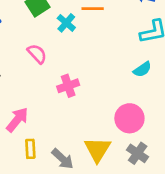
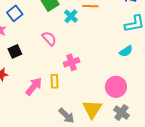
yellow rectangle: (30, 149) -> (55, 81), moved

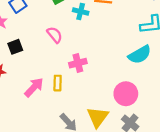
cyan cross: (71, 16) -> (81, 12), turned -32
cyan semicircle: (126, 51) -> (140, 55), size x1.5

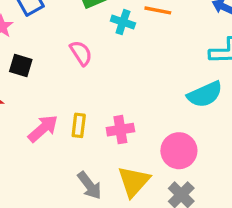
black square: (15, 47) -> (21, 66), turned 32
pink cross: (78, 63) -> (120, 130), moved

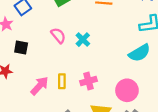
cyan cross: (123, 22) -> (83, 40), moved, turned 32

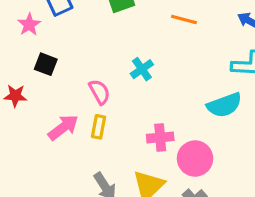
pink semicircle: (58, 35) -> (100, 92), moved
pink cross: (89, 81) -> (160, 137), moved

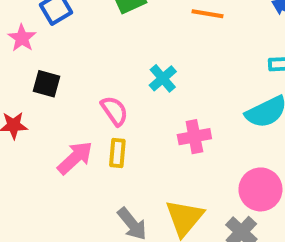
pink cross: (160, 137) -> (194, 137), moved
pink circle: (195, 159) -> (260, 189), moved

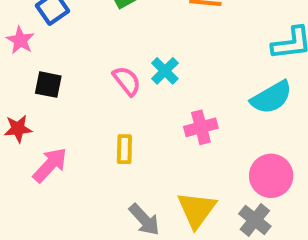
pink semicircle: (114, 111) -> (127, 81), moved
pink arrow: (75, 158) -> (50, 165), moved

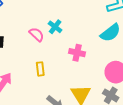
pink cross: (201, 127) -> (77, 53), turned 35

